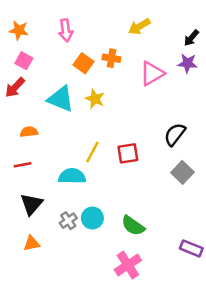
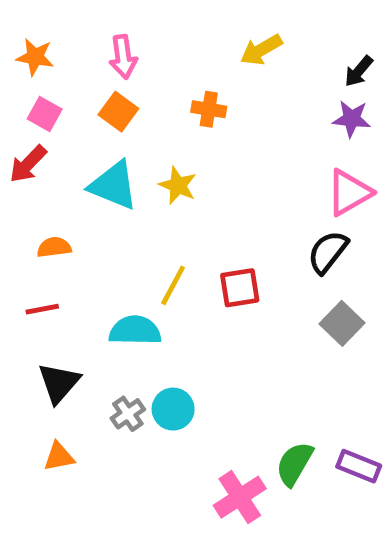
orange square: (84, 63) -> (118, 112), moved
pink triangle: (152, 73) -> (349, 193), moved
green semicircle: (133, 226) -> (294, 464), moved, turned 85

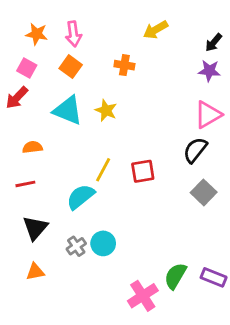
orange star: (35, 57) -> (37, 34), moved
cyan semicircle: (135, 331) -> (81, 197), turned -40

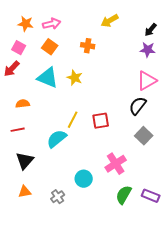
pink arrow: (73, 34) -> (52, 24), turned -96
cyan circle: (103, 243) -> (84, 179), moved
gray cross: (76, 246) -> (58, 197), moved
pink cross: (143, 296) -> (116, 164), moved

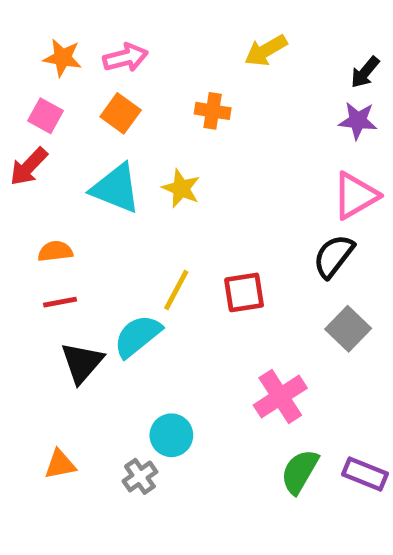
red line: (18, 130) -> (60, 302), moved
black triangle: (25, 161) -> (82, 363), moved
cyan circle: (84, 179) -> (171, 435), moved

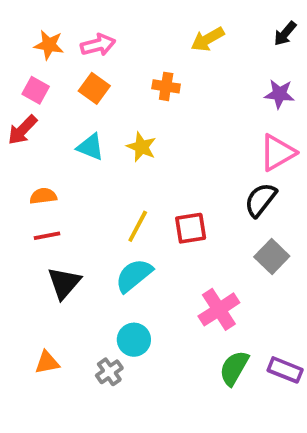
black arrow: (365, 72) -> (285, 34), moved
cyan triangle: (116, 188) -> (90, 147), size x0.7
cyan semicircle: (138, 336) -> (134, 275), moved

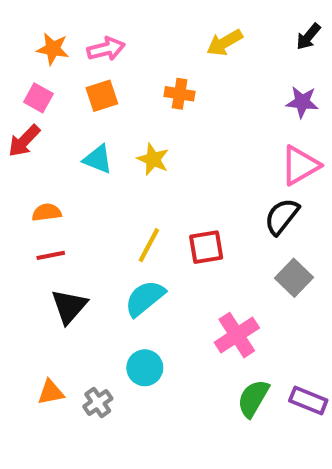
orange square: (94, 88) -> (102, 96), turned 36
gray cross: (109, 372) -> (98, 403), moved

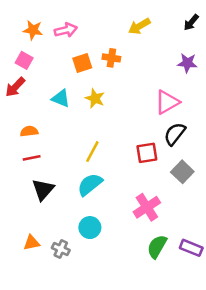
orange square: (102, 96) -> (82, 63), moved
pink triangle: (300, 165) -> (167, 102), moved
red square: (206, 247) -> (147, 153), moved
gray cross: (98, 403) -> (61, 249), turned -30

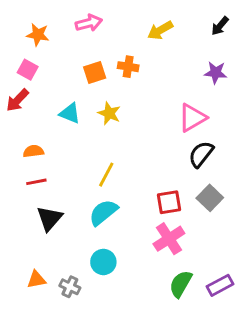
pink arrow: (66, 30) -> (89, 23), moved
red square: (147, 153) -> (169, 202), moved
purple rectangle: (191, 248) -> (220, 285), turned -50

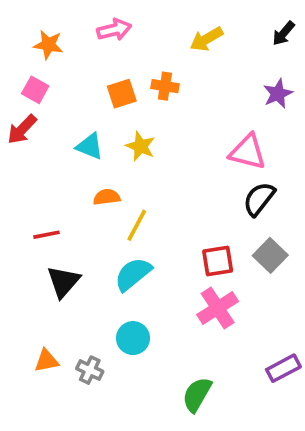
purple star: (216, 73) -> (278, 94), turned -30
pink triangle: (192, 118) -> (248, 152), turned 44
orange semicircle: (33, 151) -> (107, 197), moved
green semicircle: (181, 284) -> (197, 394), moved

